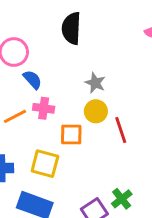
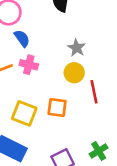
orange square: (71, 135) -> (57, 108), moved
green cross: (122, 199) -> (99, 151), moved

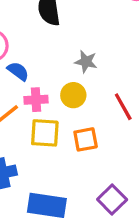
yellow circle: (74, 73) -> (73, 95), moved
yellow square: (24, 113) -> (45, 133), moved

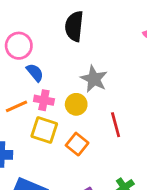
gray star: (86, 62) -> (94, 79), size x1.4
orange square: (86, 139) -> (77, 144), turned 35

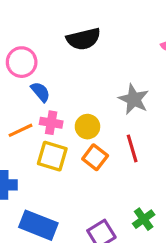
black semicircle: (74, 26) -> (83, 39), turned -108
gray star: (94, 79) -> (134, 99), moved
orange square: (77, 144) -> (95, 157), moved

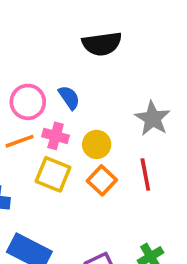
pink circle: (22, 62) -> (28, 102), moved
blue semicircle: (40, 92) -> (69, 98), moved

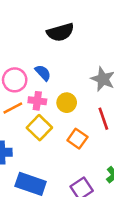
yellow square: (53, 174) -> (39, 128), turned 30
orange square: (102, 180) -> (77, 139), moved

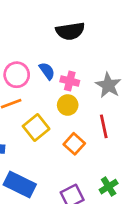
pink cross: (37, 101) -> (70, 81), moved

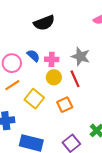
red line: (104, 126) -> (75, 79), moved
orange square: (74, 144) -> (65, 105), turned 35

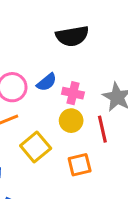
blue semicircle: (33, 56) -> (47, 82), turned 88

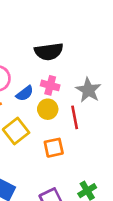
black semicircle: (72, 36) -> (49, 52), moved
blue semicircle: (47, 82) -> (25, 93), moved

